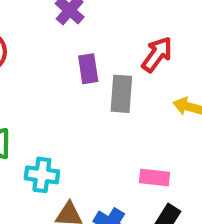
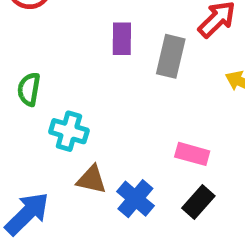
purple rectangle: (88, 69) -> (122, 39), moved

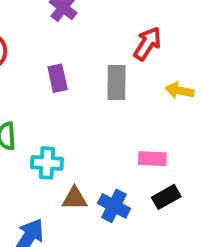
purple rectangle: (122, 39) -> (58, 78), moved
black rectangle: (198, 202) -> (166, 197), turned 32

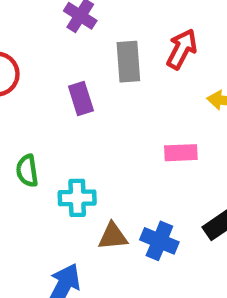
gray rectangle: (116, 83) -> (128, 62), moved
pink rectangle: (152, 159) -> (181, 153), moved

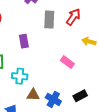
purple rectangle: (81, 98) -> (24, 41), moved
pink rectangle: (181, 153) -> (67, 62), turned 32

